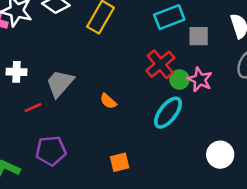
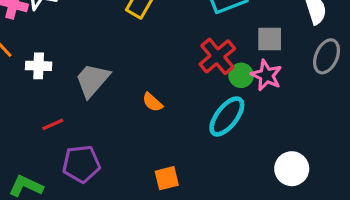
gray square: (199, 36) -> (270, 39), moved
red line: (33, 108) -> (53, 124), moved

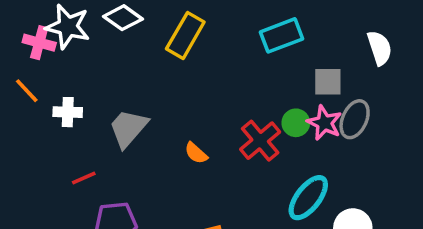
red cross: (217, 56) -> (260, 141), moved
gray ellipse: (327, 56) -> (355, 119), moved
cyan ellipse: (227, 116) -> (308, 198), moved

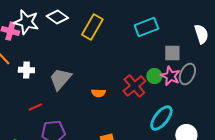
orange semicircle: (196, 153) -> (98, 93), turned -40

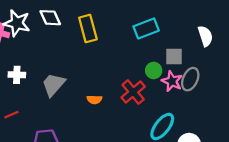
white diamond: (57, 17) -> (50, 18), turned 30
yellow rectangle: (92, 27) -> (88, 28), turned -45
green circle: (154, 76) -> (154, 70), moved
red line: (35, 107) -> (11, 115), moved

